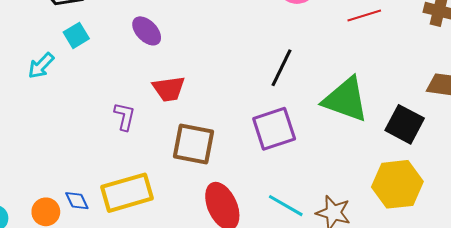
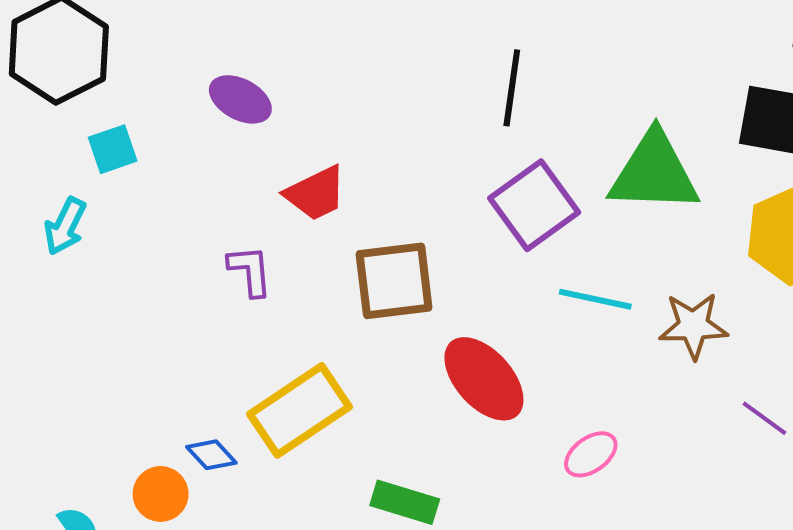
cyan square: (76, 35) -> (113, 149), turned 30
green triangle: (346, 100) -> (654, 173), moved
cyan line: (286, 206) -> (595, 299), moved

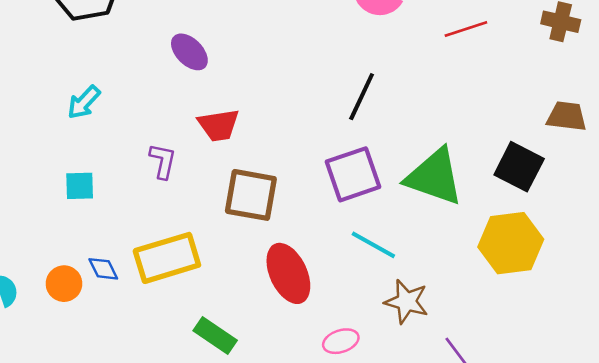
cyan square: (113, 149) -> (80, 186), moved
cyan arrow: (65, 226) -> (84, 102), moved
brown star: (693, 326) -> (406, 302), moved

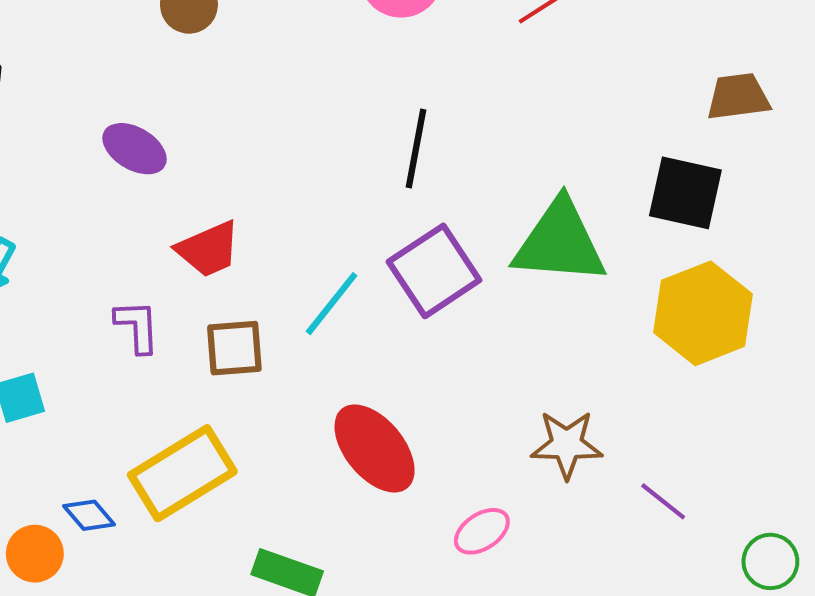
brown square: (251, 195) -> (234, 348), moved, size x0.7
cyan line: (373, 245) -> (332, 304), moved, turned -66

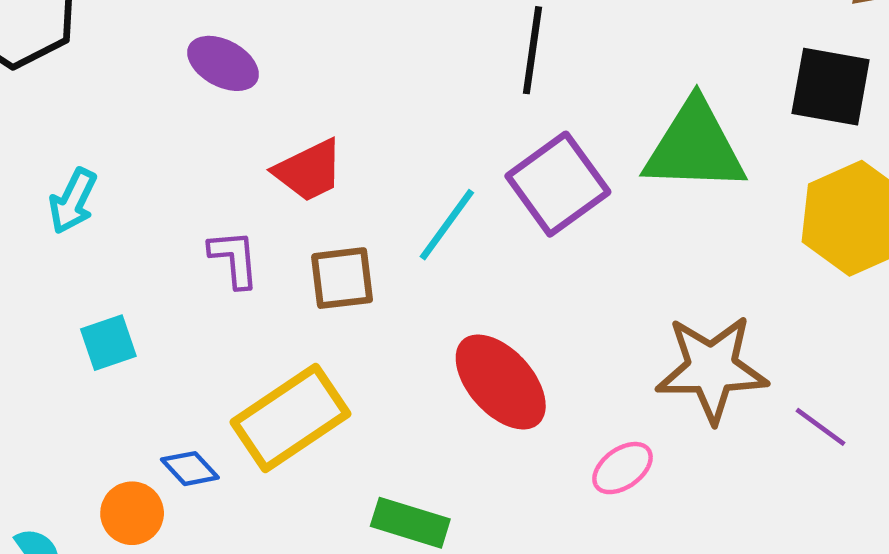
brown star: (567, 444) -> (712, 369), size x1.4

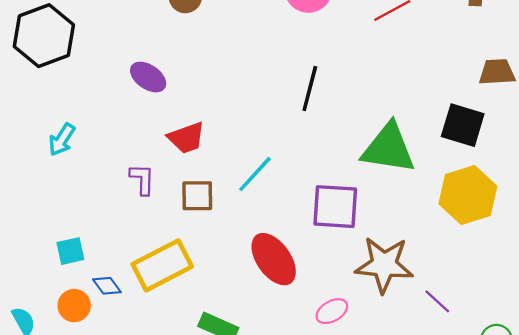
purple square: (558, 184) -> (335, 207), moved, turned 33
cyan square: (108, 343) -> (70, 251), moved

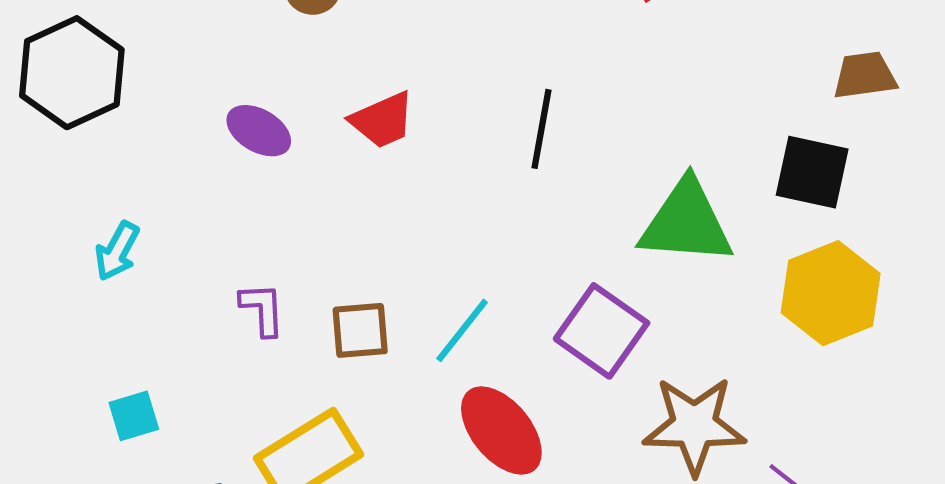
red trapezoid: (186, 138) -> (382, 120), moved
cyan line: (255, 174) -> (462, 330), moved
purple square: (335, 207) -> (602, 331), turned 36
cyan square: (70, 251) -> (134, 416), moved

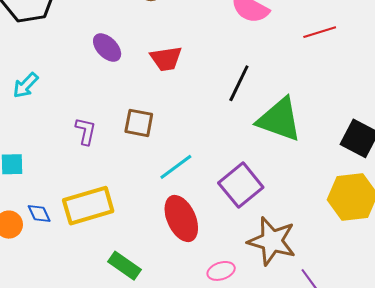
green triangle: (686, 222) -> (279, 120), moved
brown square: (360, 330) -> (139, 123), moved

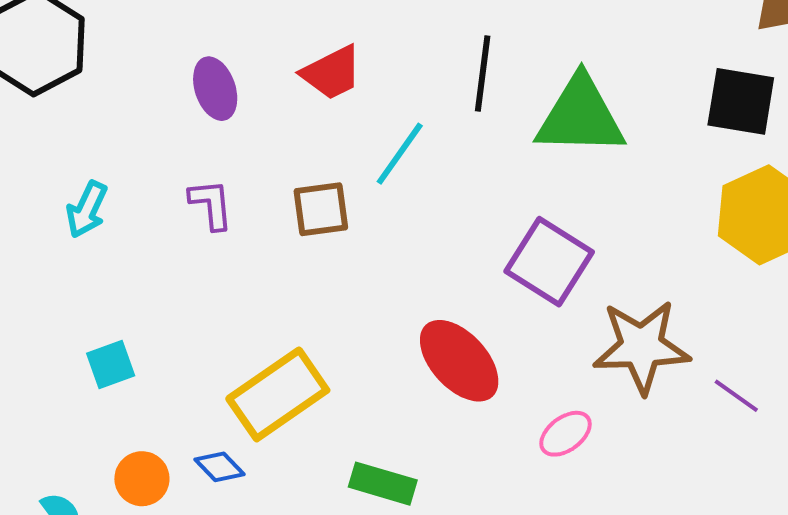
purple ellipse: (107, 48) -> (215, 89), turned 44
purple L-shape: (86, 131) -> (211, 204), moved
cyan line: (176, 167) -> (400, 154), moved
blue diamond: (39, 213) -> (219, 467), moved

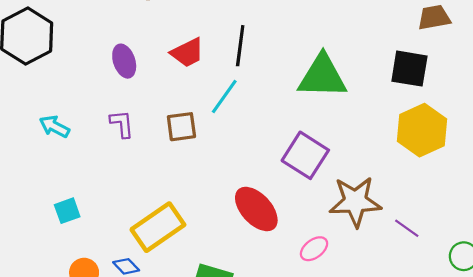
black line: (483, 73) -> (240, 46), moved
cyan arrow: (87, 209) -> (54, 127), turned 92

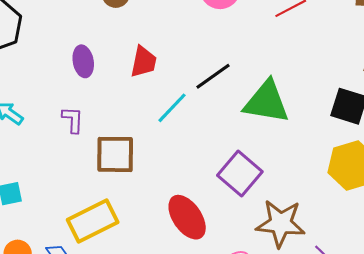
black line: (240, 46) -> (213, 76), moved, turned 39
red trapezoid: (187, 53) -> (144, 62), turned -60
brown square: (181, 127) -> (115, 154), moved, size x1.4

